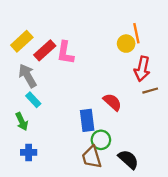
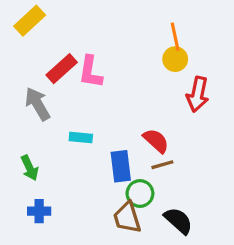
orange line: (136, 33) -> (175, 37), moved
yellow rectangle: (22, 41) -> (30, 21), moved
brown line: (150, 91) -> (162, 165), moved
cyan rectangle: (33, 100) -> (81, 137), moved, turned -42

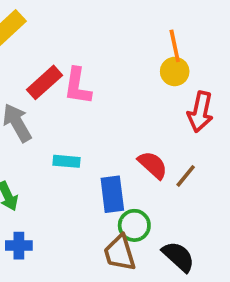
brown line: (162, 165) -> (186, 176), moved, turned -35

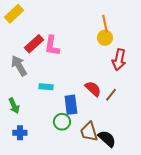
green circle: (134, 225) -> (62, 122), moved
brown trapezoid: (120, 253) -> (89, 132), moved

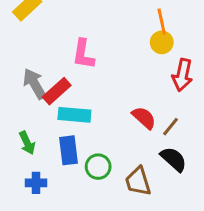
red rectangle: (34, 44) -> (57, 91), moved
cyan rectangle: (46, 87) -> (74, 115), size x1.5
blue rectangle: (71, 105) -> (69, 150), moved
black semicircle: (107, 139) -> (174, 159), moved

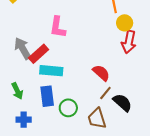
yellow circle: (162, 42) -> (125, 23), moved
brown line: (171, 127) -> (105, 93), moved

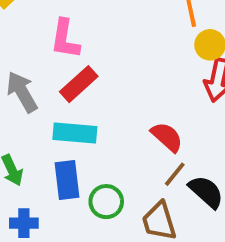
pink L-shape: (58, 27) -> (65, 39), moved
red rectangle: (39, 54) -> (79, 84), moved

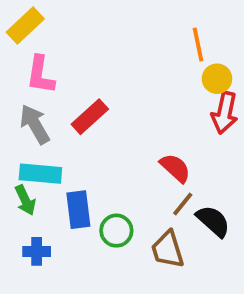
pink L-shape: (65, 39) -> (40, 75), moved
cyan rectangle: (75, 133) -> (40, 174), moved

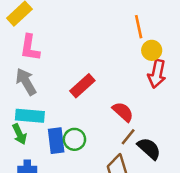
red rectangle: (90, 117) -> (82, 86), moved
green circle: (116, 231) -> (74, 139), moved

